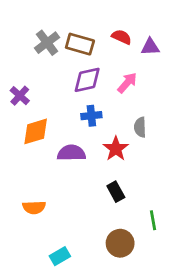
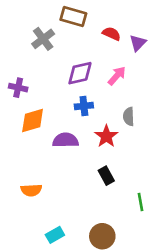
brown rectangle: (80, 44) -> (73, 17), moved
purple triangle: (150, 47) -> (138, 43), turned -42
purple cross: (20, 96) -> (18, 88), turned -30
brown circle: (120, 243) -> (102, 236), moved

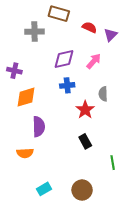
gray cross: (43, 39) -> (34, 32), turned 36
purple semicircle: (65, 140) -> (39, 127), moved, turned 90

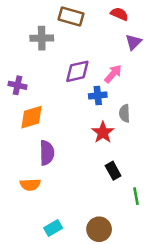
red semicircle: (89, 27) -> (119, 14), moved
blue cross: (67, 85) -> (98, 95), moved
black rectangle: (85, 141) -> (113, 171), moved

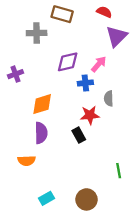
purple triangle: (133, 42) -> (116, 36), size x1.5
purple cross: (18, 85) -> (15, 74), turned -32
orange diamond: (32, 117) -> (42, 104), moved
red star: (103, 132) -> (90, 115), turned 30
black rectangle: (113, 171) -> (79, 135), moved

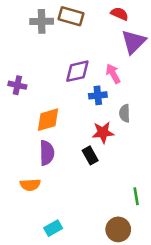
gray cross: (37, 33) -> (42, 21), moved
pink arrow: (99, 64) -> (113, 74), turned -70
purple cross: (15, 74) -> (17, 85), turned 32
brown circle: (87, 199) -> (118, 229), moved

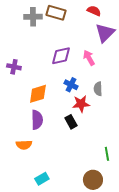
blue cross: (98, 95) -> (71, 85), moved, turned 32

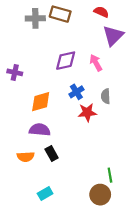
blue cross: (71, 85) -> (76, 92), turned 32
purple semicircle: (37, 120) -> (40, 130), turned -84
black rectangle: (71, 122) -> (52, 153), moved
green line: (107, 154) -> (110, 175), moved

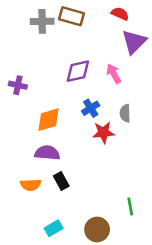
brown circle: (100, 195) -> (97, 229), moved

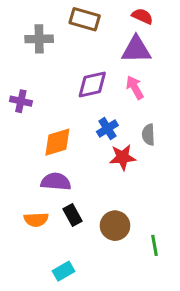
gray cross: (42, 21) -> (39, 39), moved
purple triangle: (134, 42) -> (136, 50), moved, turned 44
brown circle: (97, 229) -> (115, 226), moved

